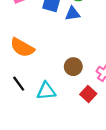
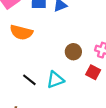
orange semicircle: (22, 47) -> (21, 32), moved

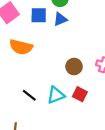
red square: (93, 72) -> (80, 94), moved

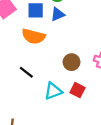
orange semicircle: (21, 47) -> (33, 36), moved
black line: (29, 95) -> (26, 72), moved

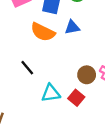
blue triangle: (58, 14) -> (72, 27), moved
brown circle: (72, 62) -> (87, 75), moved

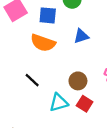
blue triangle: (72, 27) -> (81, 36), moved
brown circle: (87, 75) -> (78, 81), moved

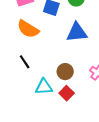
blue triangle: (81, 36) -> (77, 32), size x1.5
orange semicircle: (43, 43) -> (28, 29), moved

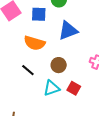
orange semicircle: (28, 29) -> (34, 43), moved
brown circle: (65, 72) -> (59, 65), moved

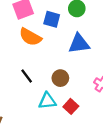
orange semicircle: (34, 43) -> (30, 37), moved

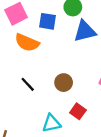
blue triangle: (79, 44) -> (85, 31), moved
cyan triangle: (47, 101) -> (51, 123), moved

